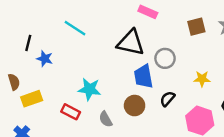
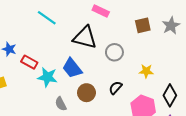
cyan line: (75, 28) -> (47, 18), moved
blue trapezoid: (143, 76) -> (72, 68), moved, turned -30
red rectangle: (71, 112) -> (29, 62), moved

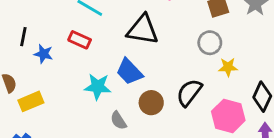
gray circle: (114, 52) -> (210, 43), moved
red rectangle: (29, 62) -> (80, 40), moved
black semicircle: (115, 88) -> (189, 93), size x1.5

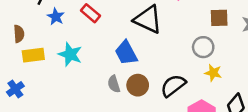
cyan star: (98, 87) -> (70, 54), moved
gray semicircle: (118, 120) -> (114, 84), moved

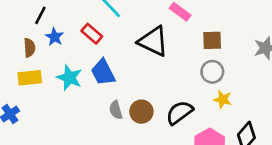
brown square: (219, 18) -> (212, 40), moved
brown semicircle: (19, 34) -> (29, 48), moved
blue trapezoid: (126, 53) -> (103, 72), moved

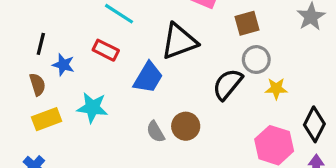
black triangle: (153, 41) -> (179, 41), turned -32
blue trapezoid: (103, 72) -> (148, 78), moved, turned -108
black semicircle: (179, 113) -> (228, 84), moved

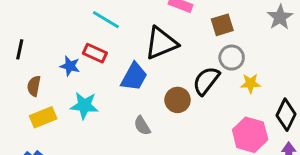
black line: (41, 44) -> (20, 49), moved
blue star: (63, 65) -> (70, 66), moved
brown semicircle: (37, 84) -> (34, 86), turned -150
brown circle: (186, 126) -> (178, 100), moved

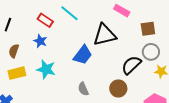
red rectangle: (95, 53) -> (45, 20), moved
brown circle: (178, 100) -> (118, 88), moved

